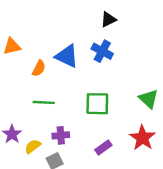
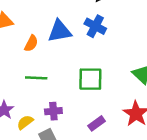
blue triangle: (67, 56) -> (60, 31), turned -35

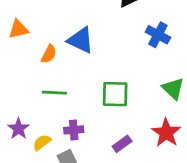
blue cross: (95, 26) -> (158, 35), moved
blue triangle: (60, 31) -> (81, 40), turned 35

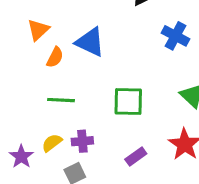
orange triangle: (18, 29) -> (38, 30), moved, turned -30
purple star: (18, 129) -> (21, 156), moved
yellow semicircle: (42, 142) -> (52, 143), moved

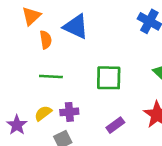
orange semicircle: (55, 57) -> (46, 40), turned -36

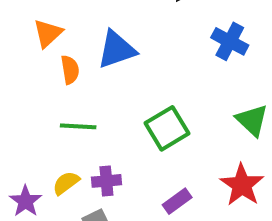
blue triangle: (76, 27) -> (117, 49), turned -44
green square: (109, 78) -> (167, 128), turned -32

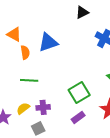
orange triangle: (48, 33) -> (14, 34), turned -49
green square: (167, 128) -> (79, 92), moved

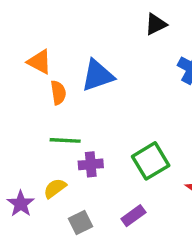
purple cross: (43, 107) -> (91, 164), moved
purple rectangle: (78, 117) -> (133, 216), moved

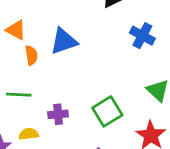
green line: (65, 140) -> (19, 95), moved
yellow semicircle: (55, 188) -> (29, 134), turned 30

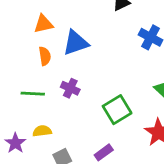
orange triangle: (16, 30) -> (43, 24), moved, turned -40
purple cross: (58, 114) -> (70, 88), moved, turned 30

